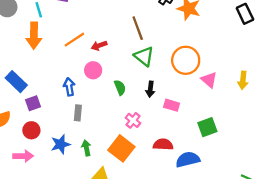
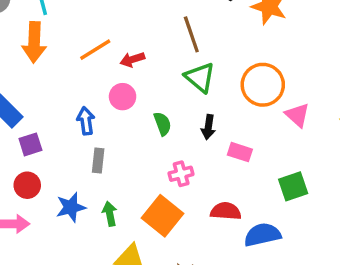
pink cross: (133, 120) -> (181, 174), turned 35

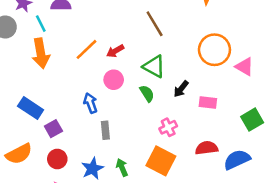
green triangle: (200, 77) -> (154, 66), moved
black arrow: (208, 127) -> (181, 89), turned 42

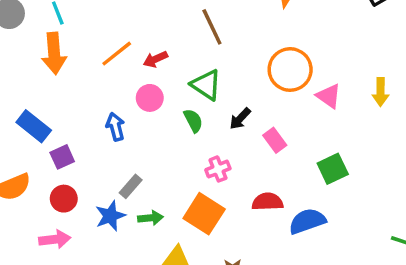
pink rectangle: (208, 103) -> (275, 140), turned 42
gray rectangle: (105, 130) -> (131, 186), moved, turned 42
green arrow: (122, 167) -> (150, 218), turned 102

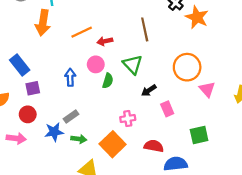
green semicircle: (193, 121) -> (108, 81), moved, turned 32

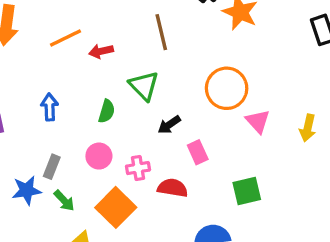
pink circle: (96, 64) -> (99, 156), moved
gray rectangle: (71, 117) -> (52, 167), turned -32
green arrow: (79, 139) -> (64, 201), turned 40
red semicircle: (154, 146) -> (173, 188), moved

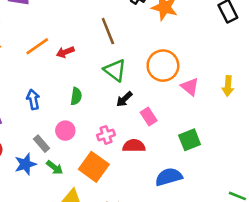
green triangle: (144, 86) -> (115, 70), moved
pink circle: (99, 156) -> (65, 131), moved
gray rectangle: (52, 167) -> (42, 144), turned -54

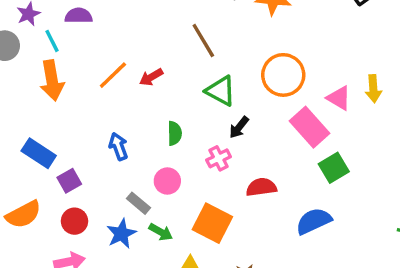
pink triangle: (190, 87) -> (339, 98), moved
pink rectangle: (149, 116) -> (309, 127), moved, size x1.6
pink cross: (106, 135) -> (219, 158), moved

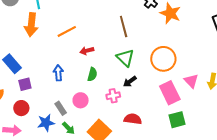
red arrow: (151, 77) -> (87, 51), moved

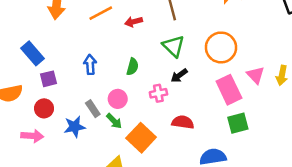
red arrow: (87, 51) -> (134, 22), moved
green arrow: (68, 128) -> (114, 121), moved

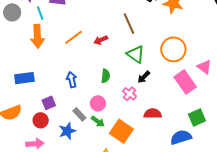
blue rectangle: (32, 53) -> (24, 78), turned -48
purple square: (48, 79) -> (49, 103), moved
pink cross: (158, 93) -> (130, 94), turned -32
green square: (238, 123) -> (197, 117), moved

